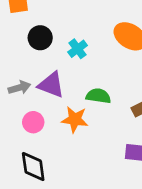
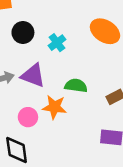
pink circle: (33, 122) -> (28, 117), moved

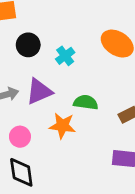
purple triangle: (33, 75) -> (39, 91), turned -44
pink circle: (28, 117) -> (20, 137), moved

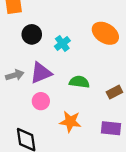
orange star: (62, 126) -> (70, 122), moved
pink circle: (20, 137) -> (41, 101), moved

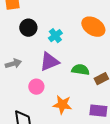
purple triangle: (41, 73) -> (49, 62), moved
green semicircle: (79, 82) -> (80, 70), moved

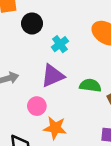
black circle: (28, 28) -> (32, 23), moved
orange star: (62, 105) -> (55, 128), moved

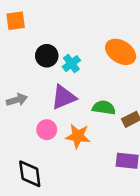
black circle: (32, 23) -> (47, 56), moved
orange star: (55, 128) -> (78, 136), moved

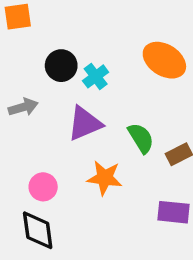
gray arrow: (17, 100) -> (23, 107), moved
green semicircle: (104, 108) -> (141, 138), turned 50
pink circle: (47, 130) -> (43, 187), moved

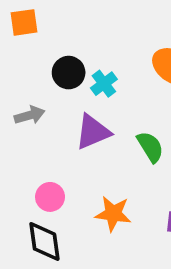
orange star: (105, 178) -> (113, 214), moved

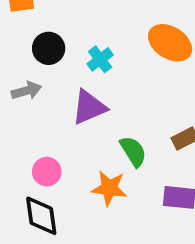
black circle: (69, 73) -> (49, 48), moved
green semicircle: (150, 147) -> (133, 151), moved

